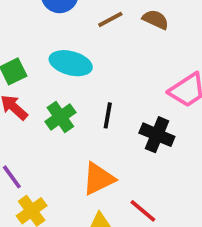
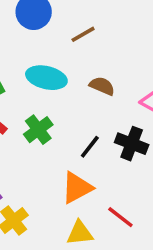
brown semicircle: (156, 20) -> (102, 86), moved
black line: (108, 115) -> (90, 147), moved, turned 30

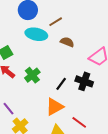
cyan ellipse: (46, 78) -> (36, 34), moved
brown semicircle: (102, 86) -> (67, 42), moved

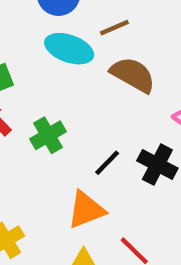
brown semicircle: (67, 42) -> (133, 75), size x1.5

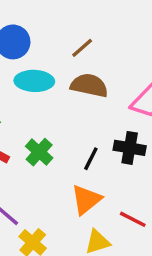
brown line: (114, 28) -> (82, 48), moved

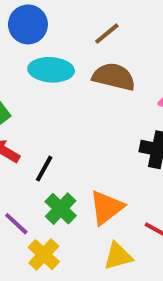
green cross: (39, 152) -> (61, 209), moved
black line: (91, 159) -> (44, 169), moved

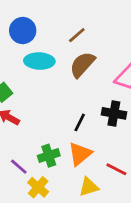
brown semicircle: (114, 77) -> (82, 64), turned -60
black line: (44, 169) -> (80, 122), moved
green cross: (61, 209) -> (49, 156), turned 30

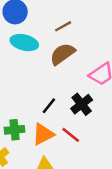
black cross: (114, 113) -> (82, 104), turned 30
red line: (116, 169) -> (71, 135), moved

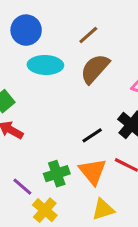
black line: (49, 106) -> (92, 135), turned 30
orange triangle: (43, 134) -> (93, 172), turned -30

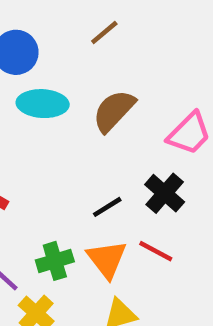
brown line: (88, 35) -> (104, 33), moved

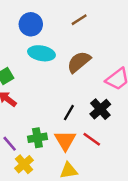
black line: (107, 207) -> (69, 113), turned -35

